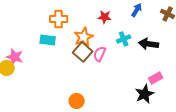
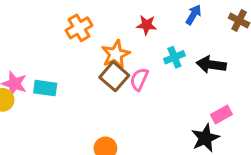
orange cross: (59, 19) -> (79, 28), turned -30
cyan rectangle: (48, 40) -> (45, 88), moved

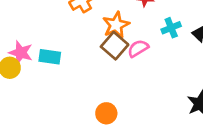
pink semicircle: (139, 79) -> (138, 48), turned 35

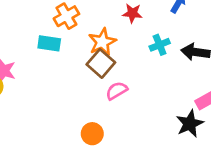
pink semicircle: (138, 48) -> (117, 91), moved
cyan rectangle: (50, 57) -> (49, 43), moved

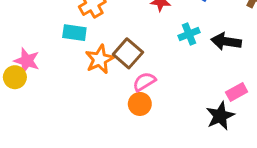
orange star: (102, 42) -> (100, 59), moved
orange circle: (92, 134) -> (140, 104), moved

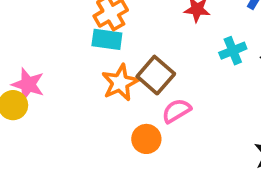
cyan rectangle: (74, 33) -> (107, 39), moved
orange circle: (140, 104) -> (146, 139), moved

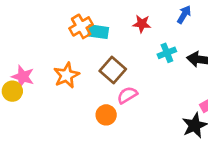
cyan rectangle: (107, 39) -> (98, 32), moved
orange star: (120, 83) -> (66, 75), moved

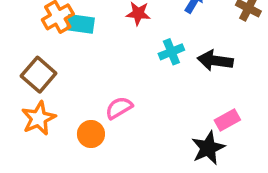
brown square: (113, 70) -> (39, 75), moved
orange star: (66, 75) -> (39, 118), moved

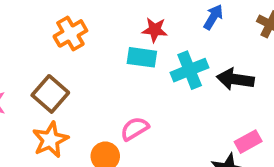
cyan rectangle: (80, 24) -> (142, 57), moved
cyan cross: (171, 52) -> (190, 70), size x1.4

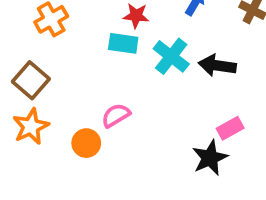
cyan cross: (190, 70) -> (171, 56), turned -30

